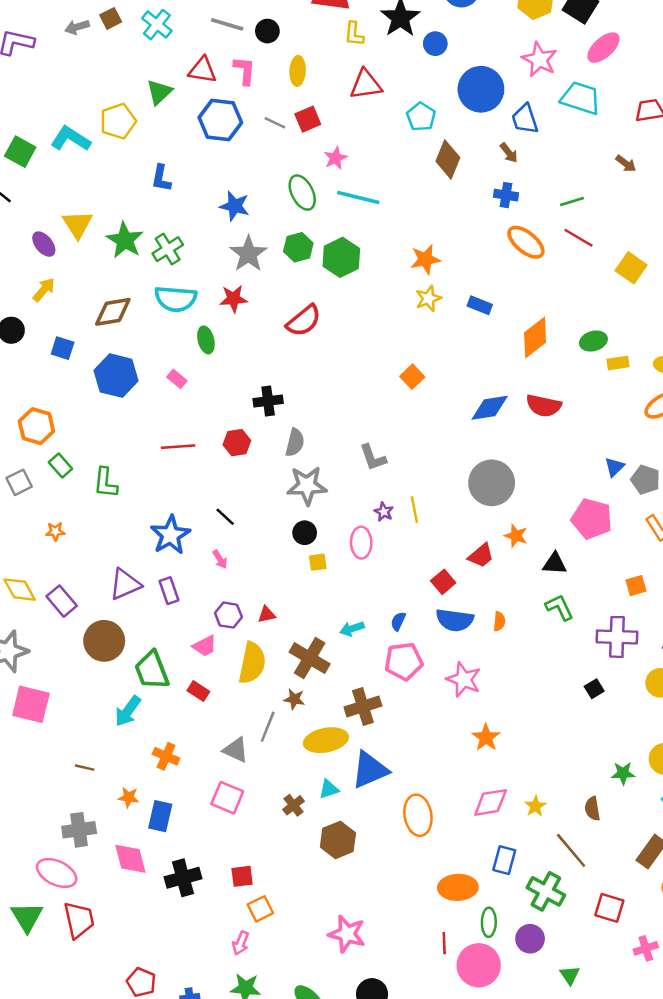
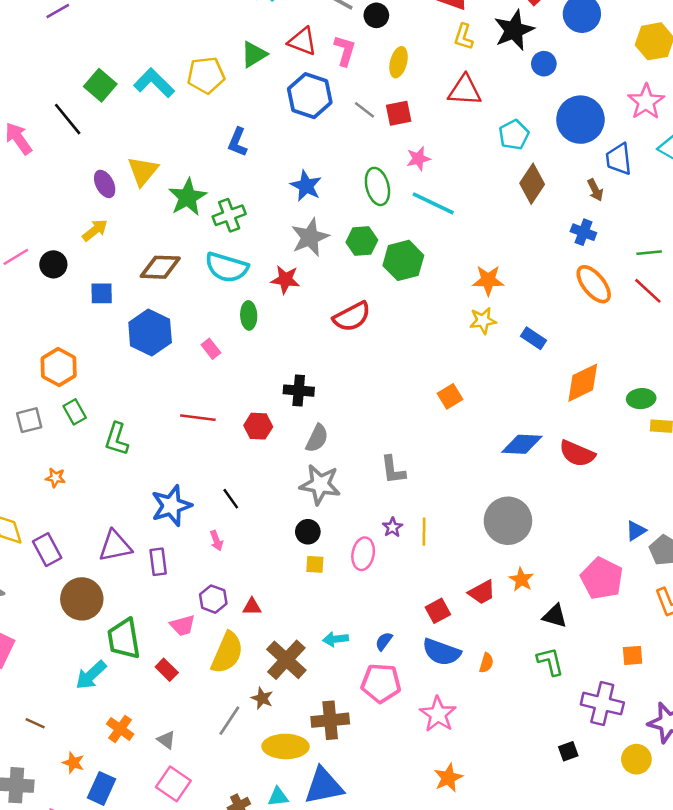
blue square: (63, 348) -> (102, 293), turned -30
gray triangle: (236, 750) -> (166, 740), moved, size x0.7

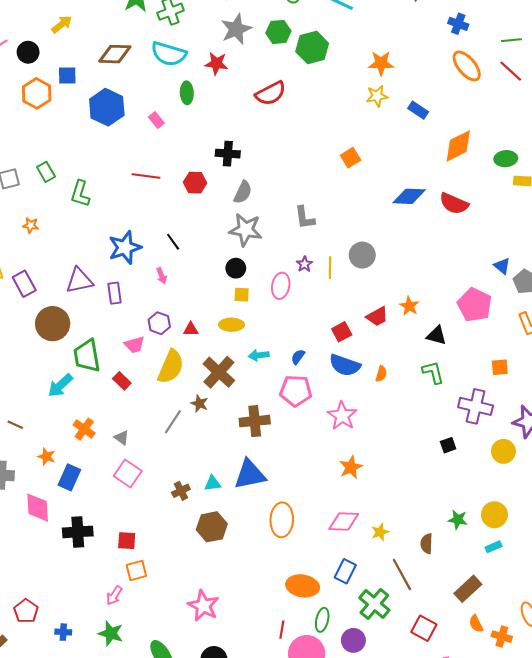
orange hexagon: (59, 367) -> (37, 93), moved
gray circle: (508, 521) -> (362, 255), moved, size x0.7
blue triangle: (636, 531) -> (502, 266), turned -48
yellow ellipse: (286, 746) -> (232, 325), moved, size x0.7

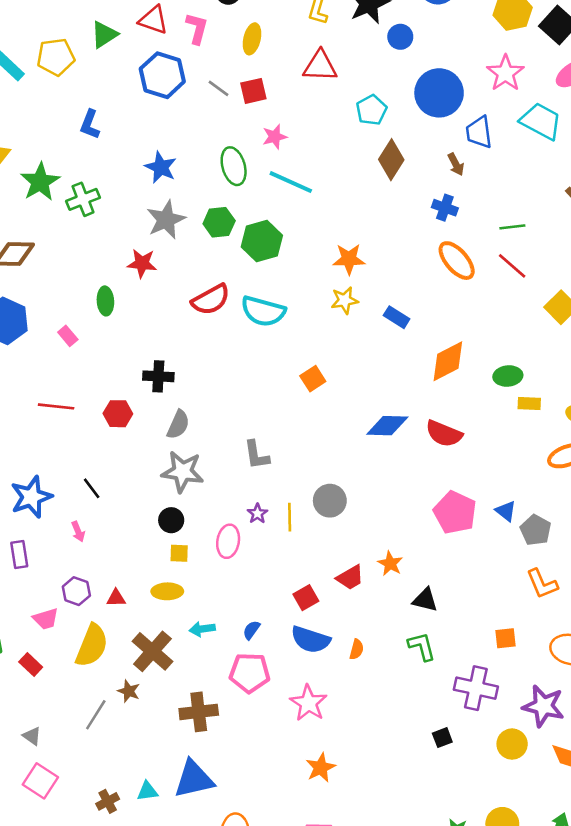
cyan semicircle: (169, 54) -> (263, 311), moved
pink pentagon: (475, 305) -> (455, 512), moved

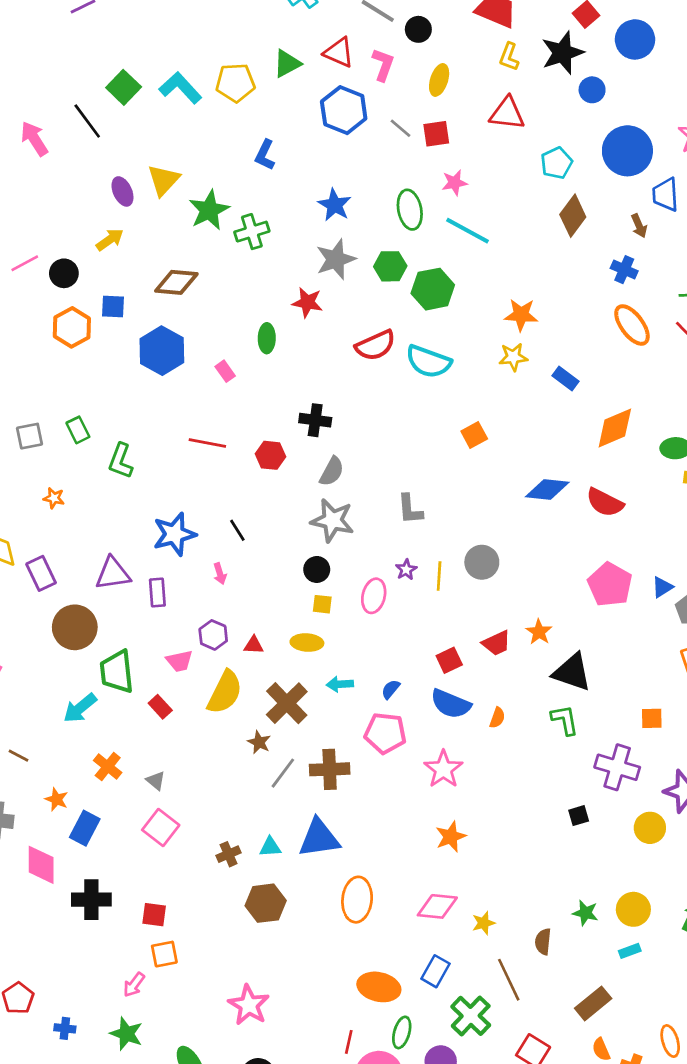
blue triangle: (506, 511) -> (662, 587), turned 45
black triangle: (425, 600) -> (572, 672), size x1.5
gray line: (96, 715) -> (283, 773), moved

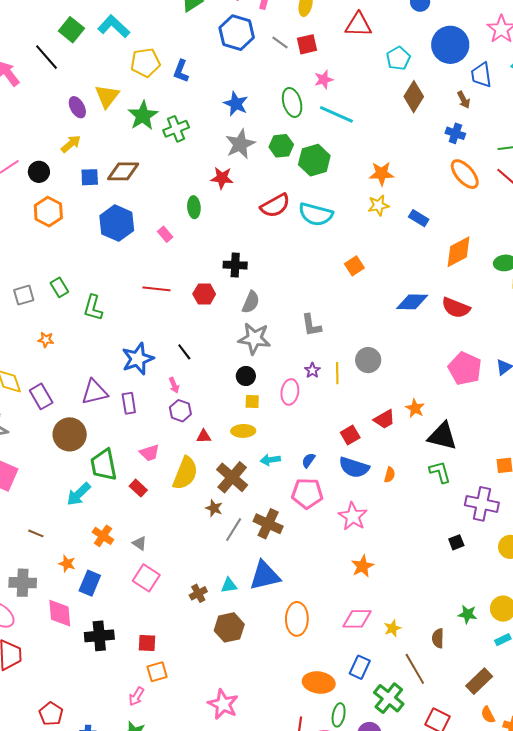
yellow pentagon: (235, 83) -> (145, 63), moved
blue square: (113, 307) -> (90, 177), moved
purple hexagon: (213, 635) -> (180, 411), moved
brown cross: (330, 769) -> (268, 524), turned 32

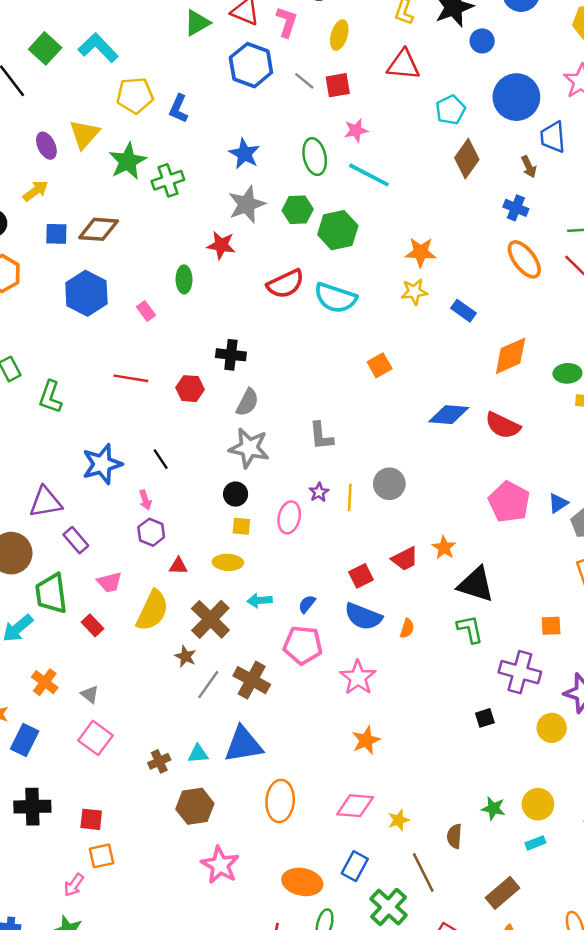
purple rectangle: (129, 403) -> (76, 540), moved, turned -35
pink star: (223, 704) -> (220, 865), moved

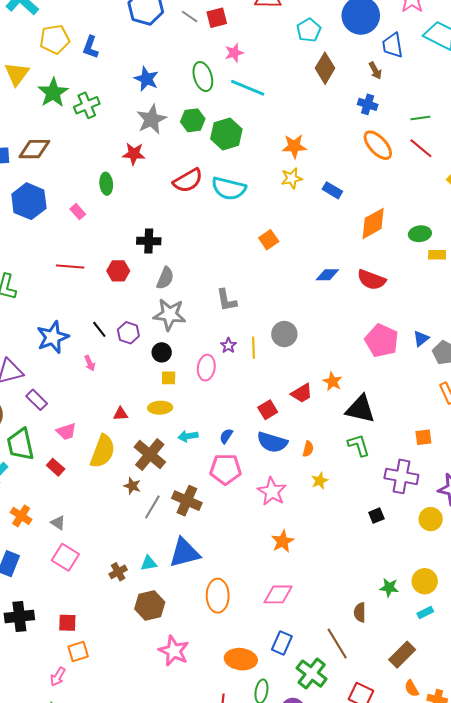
blue diamond: (449, 415) -> (327, 275), size x0.7
purple hexagon: (151, 532) -> (128, 333), moved
yellow star: (399, 820) -> (320, 481), moved

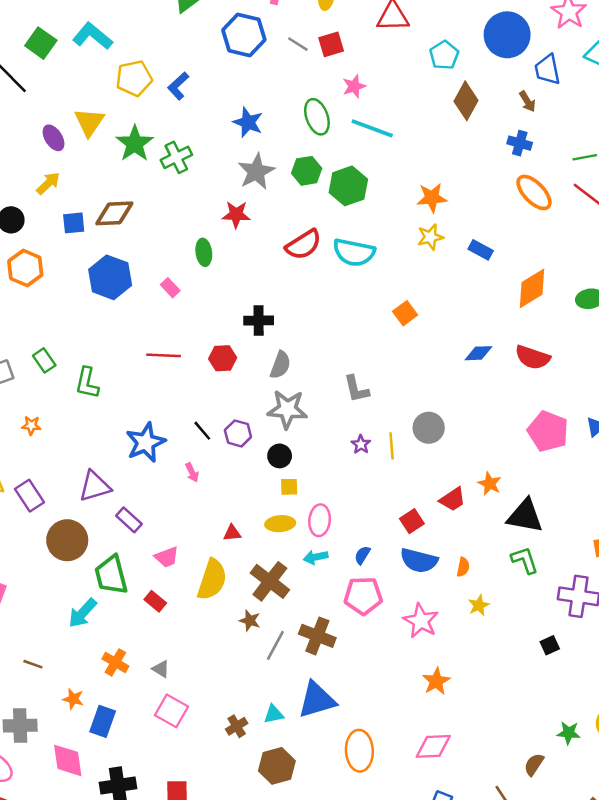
blue L-shape: (91, 47) -> (178, 86), turned 30
pink ellipse: (206, 368) -> (320, 520), moved
brown semicircle: (360, 612) -> (534, 764), turned 36

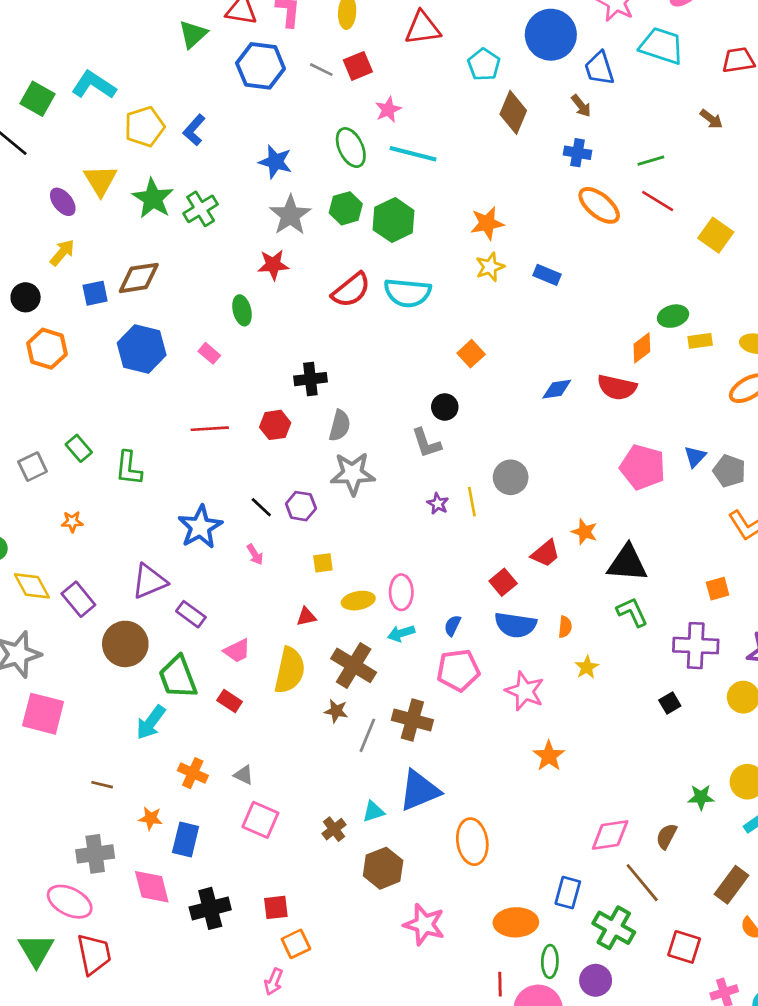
orange diamond: (532, 288) -> (642, 348), moved, size x0.7
black circle: (280, 456) -> (445, 407), moved
yellow square: (289, 487) -> (323, 563), moved
pink diamond: (433, 746) -> (610, 835), moved

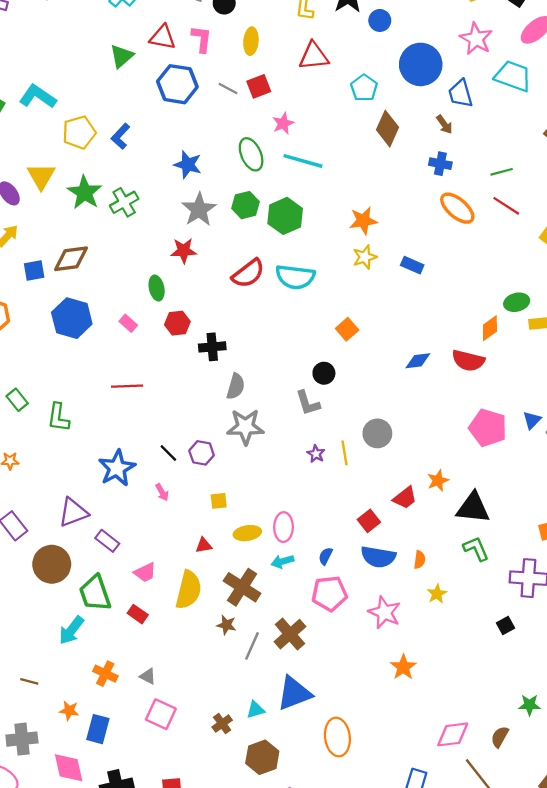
red hexagon: (275, 425) -> (177, 323), moved
orange star: (584, 532) -> (438, 481), turned 30
brown cross: (412, 720) -> (290, 634), turned 32

